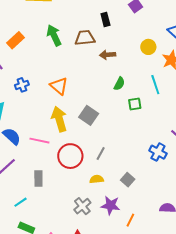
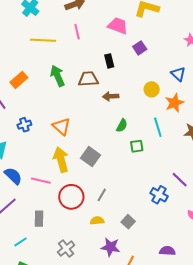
gray cross: (82, 206) -> (66, 249), moved

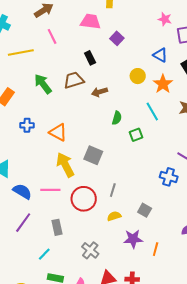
blue cross: (24, 125) -> (27, 125), moved, turned 32

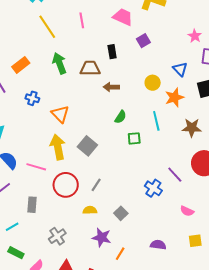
yellow line: (21, 52) -> (47, 27), turned 50

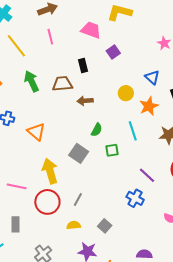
gray square: (87, 146) -> (79, 153), moved
yellow arrow: (58, 147) -> (50, 171), moved
purple line: (175, 175) -> (147, 175), moved

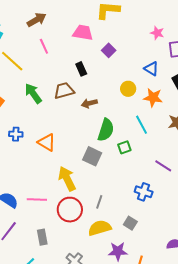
orange star: (149, 106) -> (153, 98), turned -30
green semicircle: (97, 130) -> (106, 130), size x1.6
blue cross: (135, 198) -> (144, 192), moved
yellow semicircle: (74, 225) -> (100, 228), size x1.6

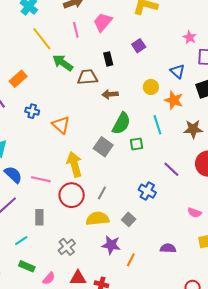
pink trapezoid: (83, 33) -> (103, 22), moved, turned -70
green arrow: (33, 93) -> (63, 63), moved, turned -30

